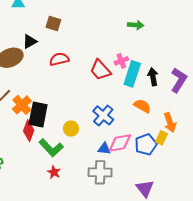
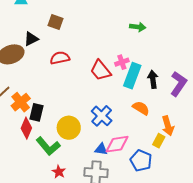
black rectangle: (38, 114) -> (36, 112), size x0.7
yellow circle: (71, 129) -> (69, 128), size x1.5
blue pentagon: (146, 144) -> (141, 161), moved, turned -30
red star: (54, 172) -> (59, 172), moved

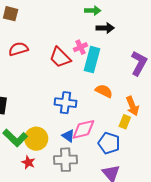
black arrow: (153, 79) -> (105, 28), moved, turned 102
blue cross: (102, 116) -> (65, 103), turned -30
yellow circle: (69, 128) -> (36, 139), moved
blue triangle: (101, 149) -> (68, 136), turned 32

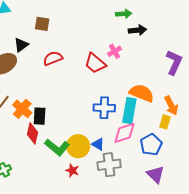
cyan rectangle: (92, 60) -> (129, 111), moved
orange semicircle: (104, 91) -> (142, 93), size x1.4
blue triangle: (68, 136) -> (98, 144), moved
blue pentagon: (109, 143) -> (151, 145), turned 30

